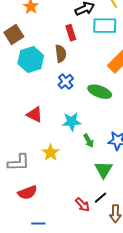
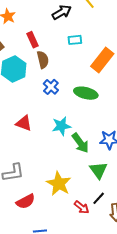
cyan rectangle: (105, 26) -> (75, 40), moved, size x0.6
red rectangle: (71, 33) -> (33, 40), moved
green arrow: (89, 141) -> (80, 143), size x1.5
yellow star: (51, 153) -> (59, 184), moved, size x1.4

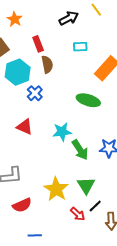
blue cross: (51, 87) -> (35, 93), moved
green triangle: (98, 170) -> (86, 185), moved

